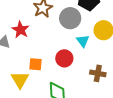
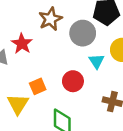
orange square: (36, 64) -> (38, 86), turned -32

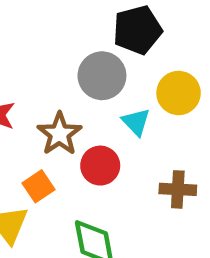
brown star: (50, 19) -> (59, 134), moved

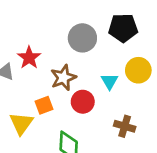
gray circle: (102, 76) -> (82, 38), moved

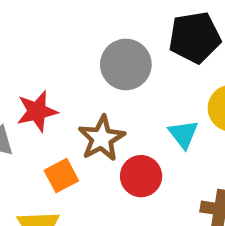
red star: (29, 58) -> (37, 111), turned 30
orange square: (44, 105) -> (61, 176), moved

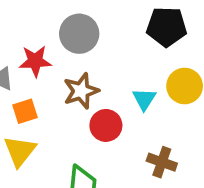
gray circle: (126, 64) -> (79, 34), moved
orange square: (61, 176) -> (25, 111), moved

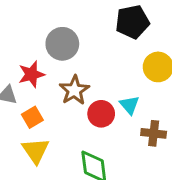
cyan triangle: (144, 99) -> (129, 105), moved

